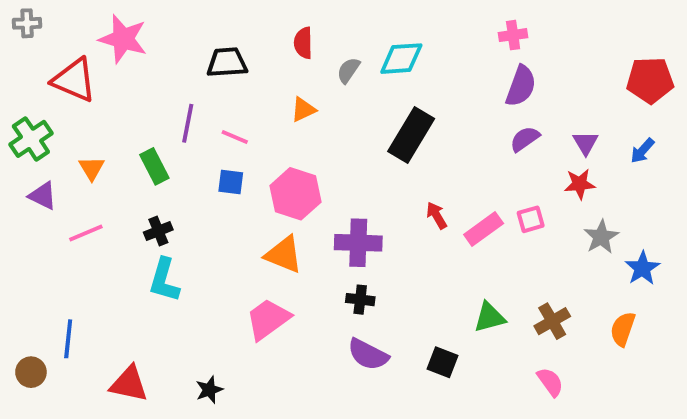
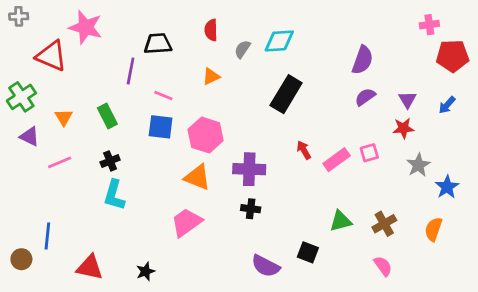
pink cross: (513, 35) -> (429, 25), moved
purple line: (188, 123) -> (131, 71), moved
blue square: (231, 182) -> (161, 127), size x1.4
purple semicircle: (368, 354) -> (266, 266), moved

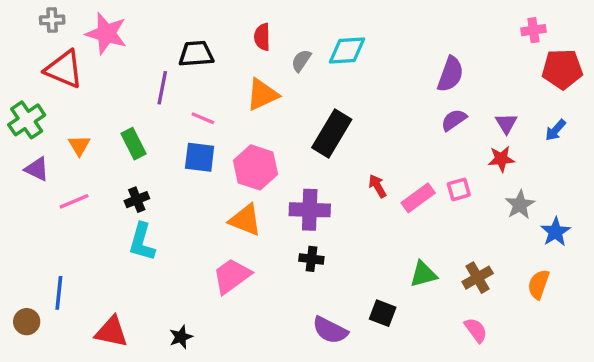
gray cross: (19, 16) -> (52, 20), moved
orange triangle: (211, 76) -> (262, 95), size x1.5
black rectangle: (286, 94) -> (332, 134), moved

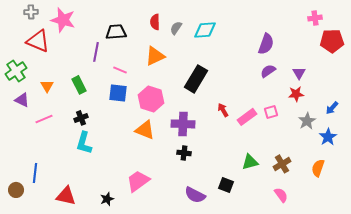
gray semicircle: (301, 61) -> (176, 28), moved
blue arrow: (555, 130) -> (332, 108), moved
pink trapezoid: (232, 276) -> (138, 181), moved

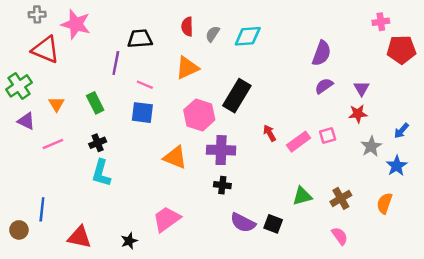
pink hexagon: (151, 99) -> (199, 115), moved
purple semicircle: (195, 195) -> (243, 223), moved

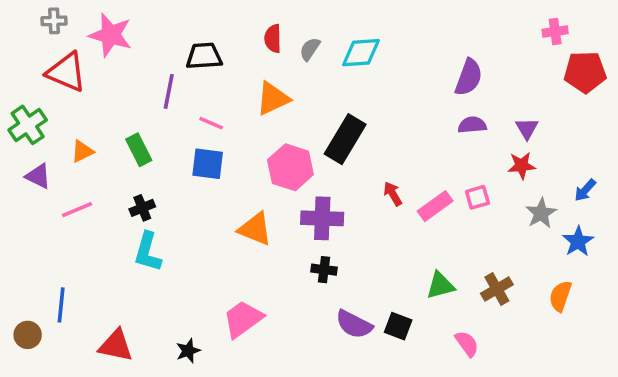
purple semicircle: (324, 86) -> (472, 125), turned 30
orange triangle: (56, 104) -> (82, 151), turned 35
pink semicircle: (340, 236) -> (467, 344), moved

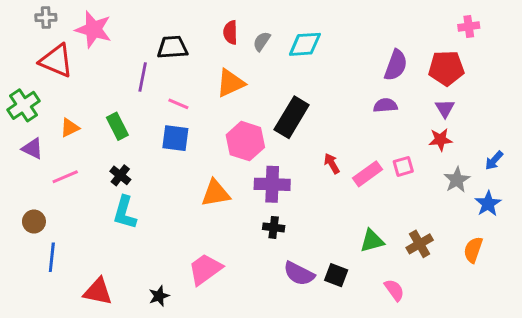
red pentagon: (585, 72) -> (446, 68), moved
purple semicircle: (472, 125) -> (385, 105), moved
black cross: (142, 208) -> (120, 175), turned -30
orange triangle: (255, 229) -> (216, 193), turned -32
brown circle: (28, 335) -> (34, 222), moved

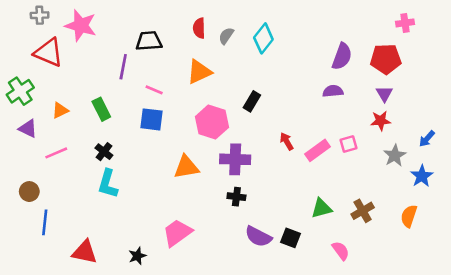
cyan diamond: (305, 44) -> (263, 38), turned -48
black rectangle: (292, 117) -> (252, 101), size x0.6

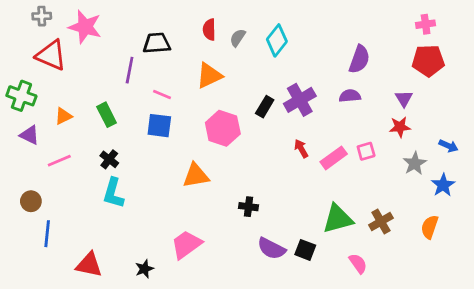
red pentagon: (386, 59) -> (428, 61), moved
green cross: (20, 91) -> (21, 96), turned -36
blue arrow: (427, 139) -> (449, 146), turned -108
purple cross: (235, 159) -> (300, 100), moved, turned -32
green triangle: (321, 208) -> (338, 219), size x1.4

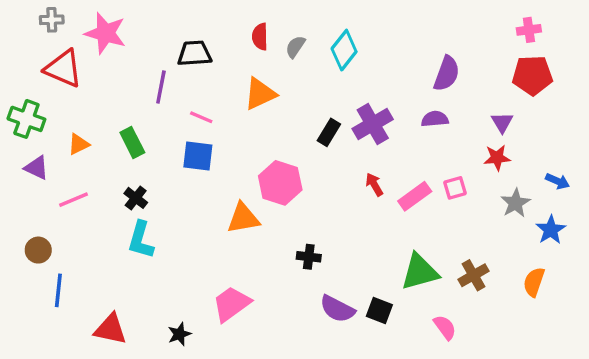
pink hexagon: (223, 128) -> (280, 183), moved

